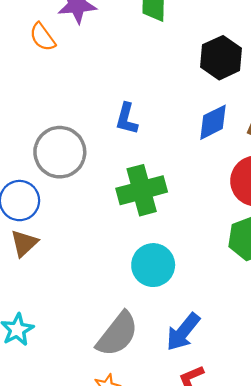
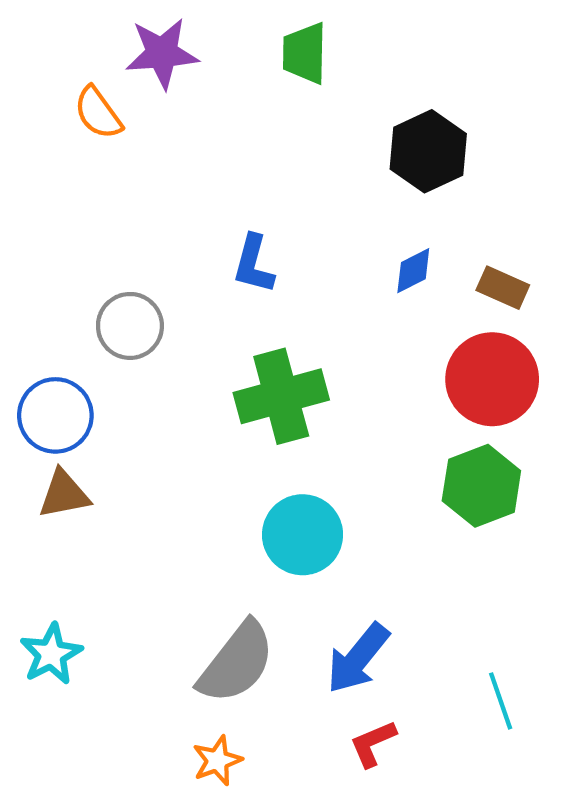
blue diamond: (213, 122) -> (413, 271), size x0.7
gray circle: (60, 152) -> (130, 326), size x0.7
brown triangle: (24, 243) -> (64, 494), turned 32

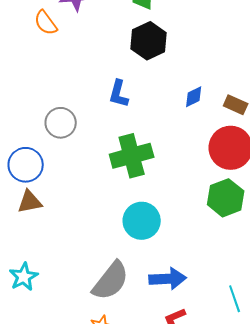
black hexagon: (428, 151) -> (149, 41), moved
blue arrow: (358, 658) -> (168, 279), turned -132

